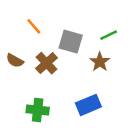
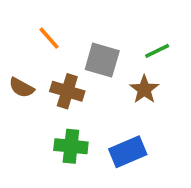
brown cross: (47, 63) -> (67, 91), turned -30
green cross: (38, 110) -> (71, 146), moved

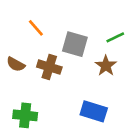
green cross: (71, 146) -> (25, 115), moved
blue rectangle: (128, 152) -> (94, 111), turned 40

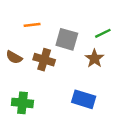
orange line: (36, 28) -> (32, 25), turned -56

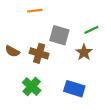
orange line: (32, 25) -> (35, 11), moved
green cross: (22, 103) -> (32, 87), moved, turned 36

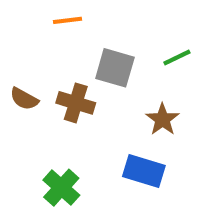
brown star: (84, 52) -> (162, 119), moved
green cross: (32, 87) -> (61, 188), moved

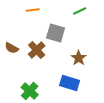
green line: (177, 57) -> (80, 11), moved
brown cross: (76, 103) -> (37, 50), turned 30

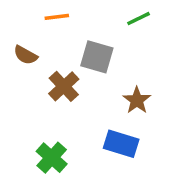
brown semicircle: (12, 48) -> (26, 55), moved

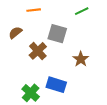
brown semicircle: (26, 55) -> (15, 33), turned 112
blue rectangle: (121, 144) -> (56, 85), moved

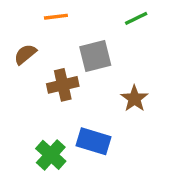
gray square: (57, 34) -> (95, 56), turned -30
brown cross: (38, 51) -> (63, 85), turned 30

